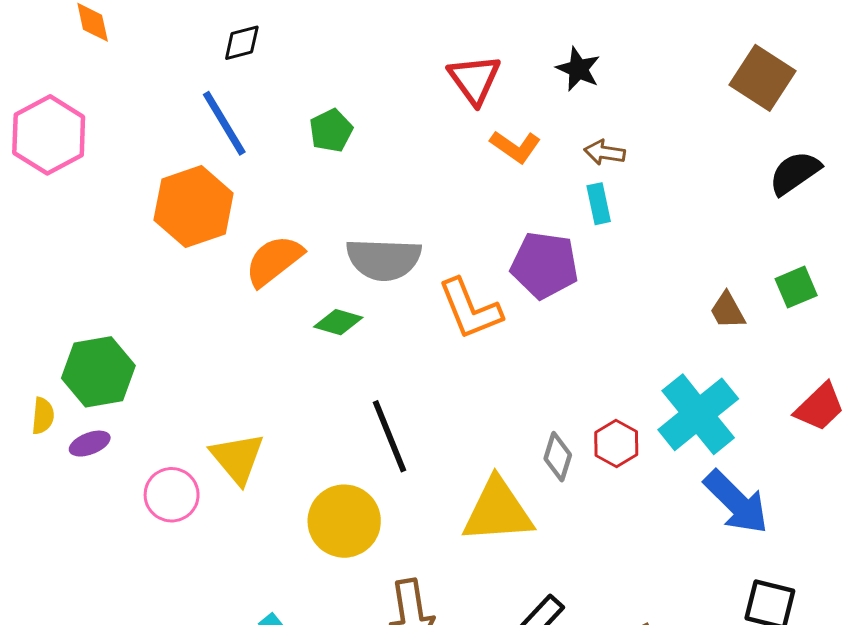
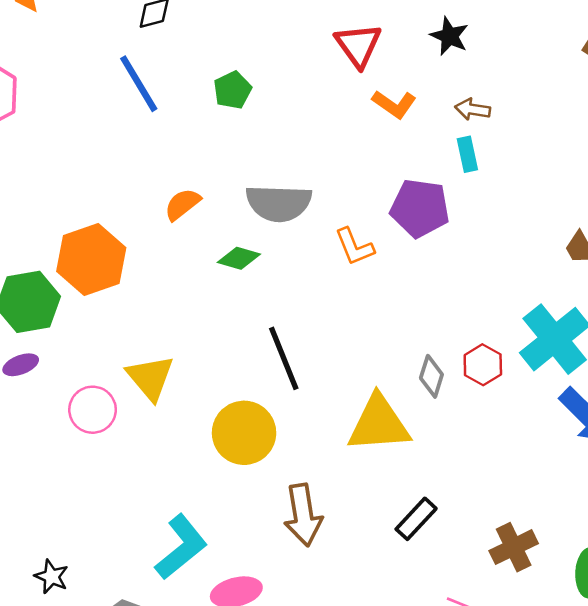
orange hexagon: (194, 207) -> (91, 260), moved
orange semicircle: (274, 261) -> (182, 204), size x0.7
orange L-shape: (470, 309) -> (354, 247), size x0.7

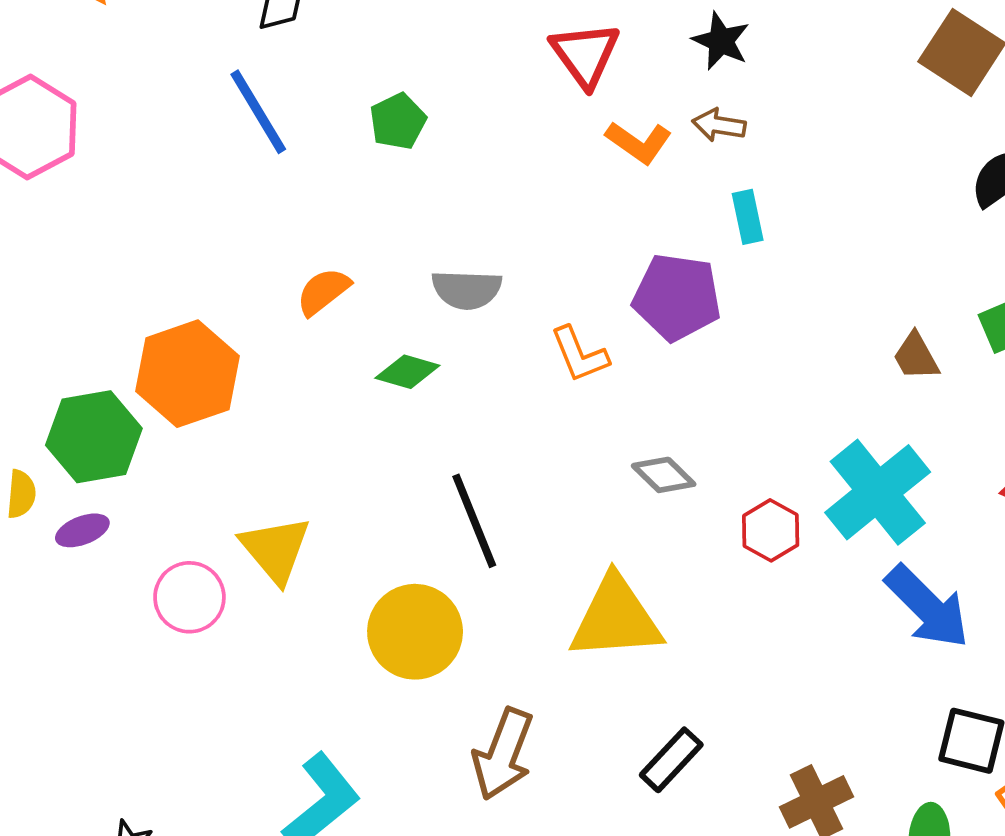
brown arrow: (473, 109) -> (719, 125), moved
gray semicircle: (279, 203) -> (467, 290), size x0.7
gray diamond: (431, 376) -> (664, 475), moved, turned -63
brown arrow: (303, 515) -> (503, 754), turned 30

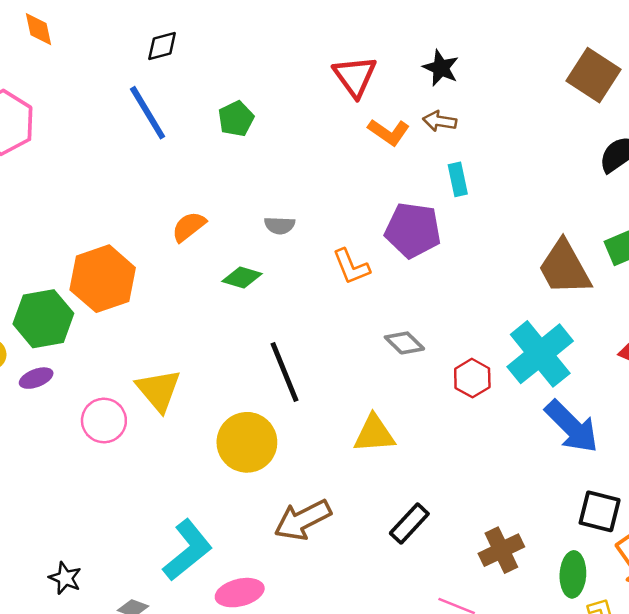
gray semicircle: (467, 290) -> (280, 225), size x0.7
brown trapezoid: (916, 356) -> (564, 268), size x1.8
yellow triangle: (616, 618) -> (374, 434), size x0.7
brown arrow: (503, 754) -> (303, 520), turned 42

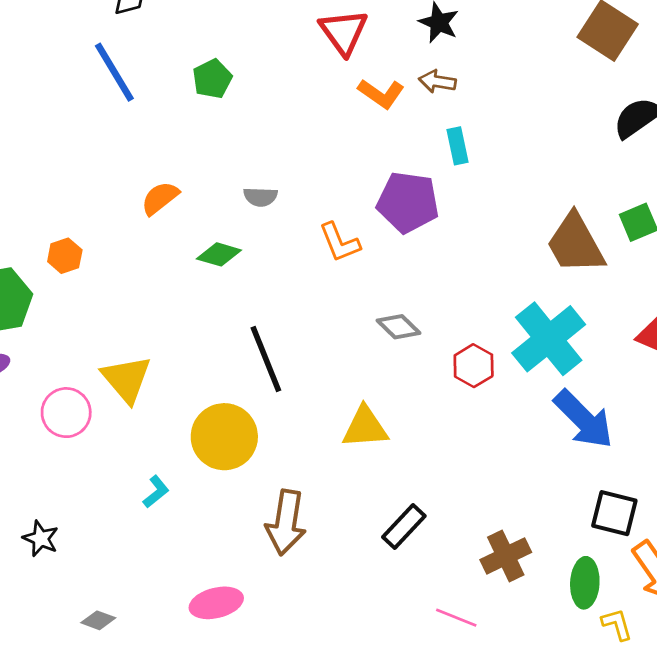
orange hexagon: (103, 279) -> (65, 256), size x0.5
brown arrow: (303, 520) -> (286, 522), turned -54
cyan L-shape: (188, 550) -> (156, 492), moved, size x0.5
black star: (65, 578) -> (41, 539), moved

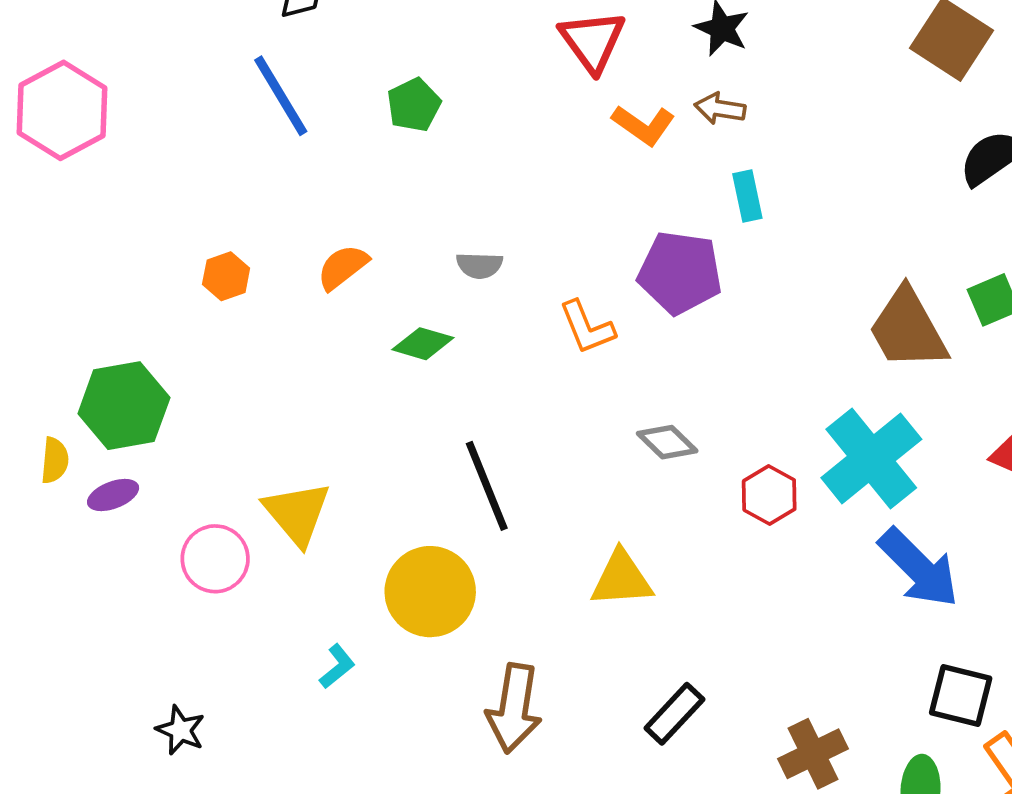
orange hexagon: (65, 256) -> (226, 276), moved

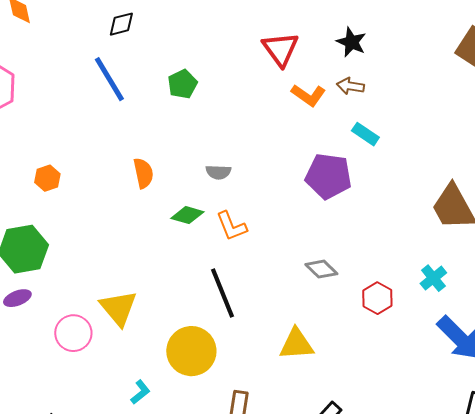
cyan rectangle: (747, 196) -> (365, 134), turned -44
orange semicircle: (343, 267) -> (143, 173), turned 116
orange hexagon: (226, 276) -> (47, 178), moved
orange L-shape: (587, 327) -> (231, 226), moved
cyan cross: (871, 459) -> (433, 278), size x0.5

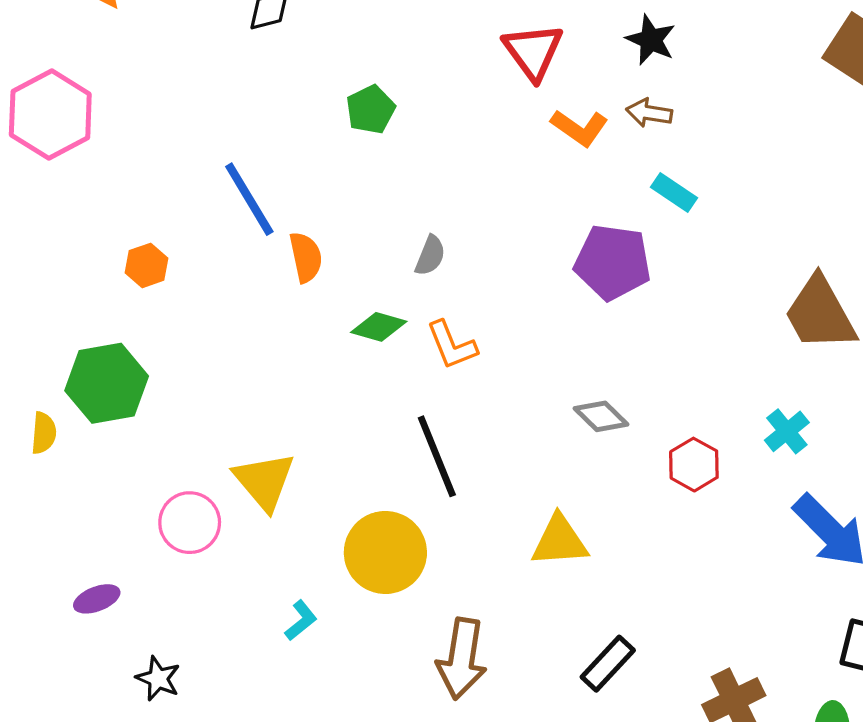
blue line: (109, 79) -> (249, 199), moved
gray semicircle: (218, 172) -> (430, 256), turned -70
purple ellipse: (17, 298) -> (97, 599), moved

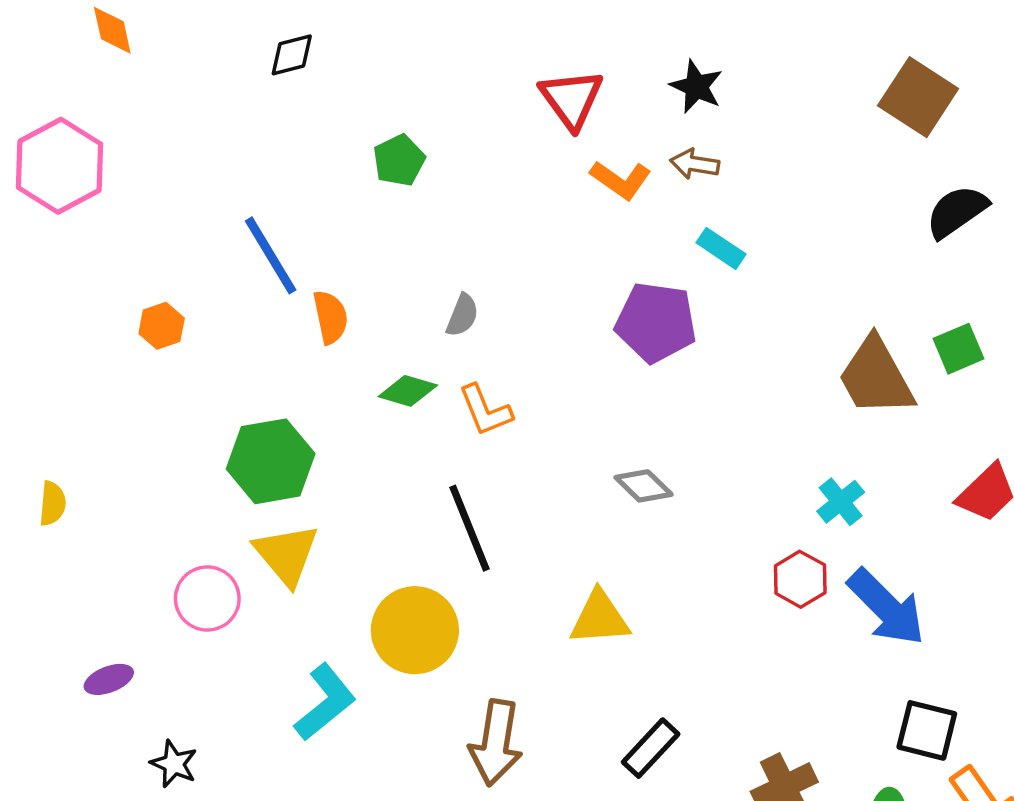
green hexagon: (107, 383) -> (271, 461), moved
red hexagon: (694, 465) -> (800, 579), moved
cyan L-shape: (301, 620) -> (325, 702), size x1.8

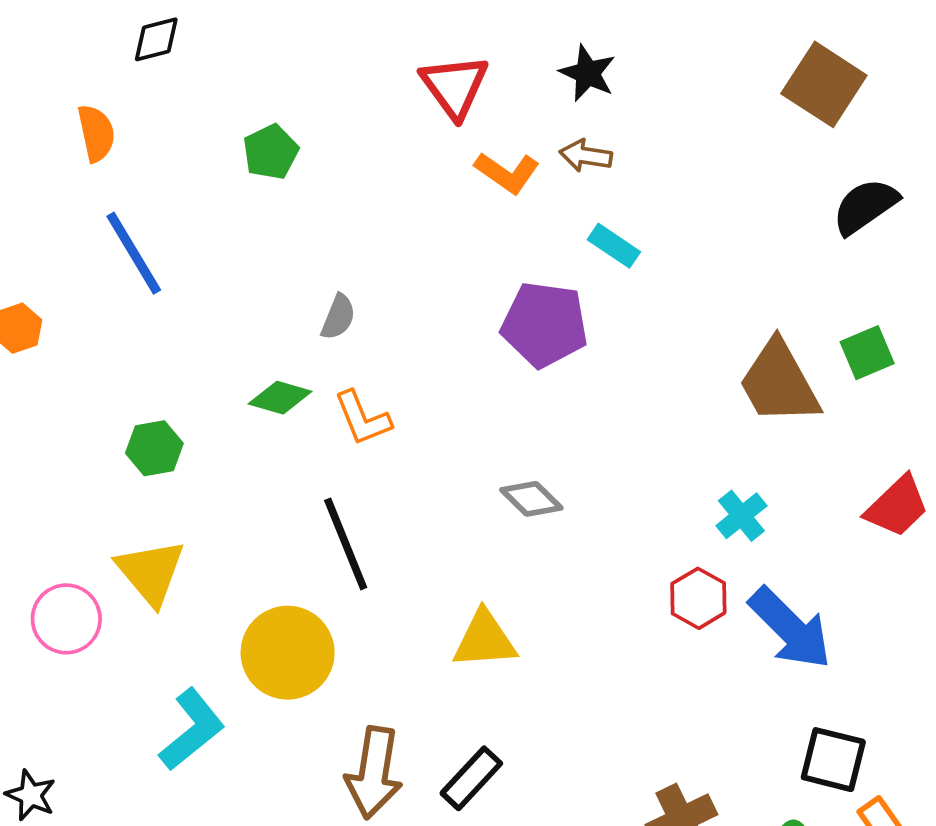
orange semicircle: (330, 317) -> (96, 133), moved
green hexagon: (271, 461) -> (154, 448), moved, size x0.6
black rectangle: (651, 748) -> (471, 778), moved

